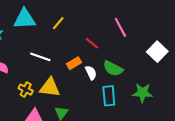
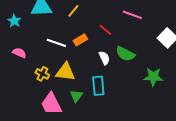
pink line: (120, 27) -> (132, 15), turned -42
orange rectangle: (74, 63) -> (80, 40), moved
cyan rectangle: (109, 96) -> (98, 86), moved

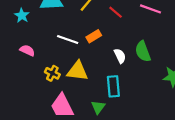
red line: (105, 30) -> (116, 12), moved
green semicircle: (125, 54) -> (143, 51), turned 42
green triangle: (76, 96) -> (98, 107), moved

